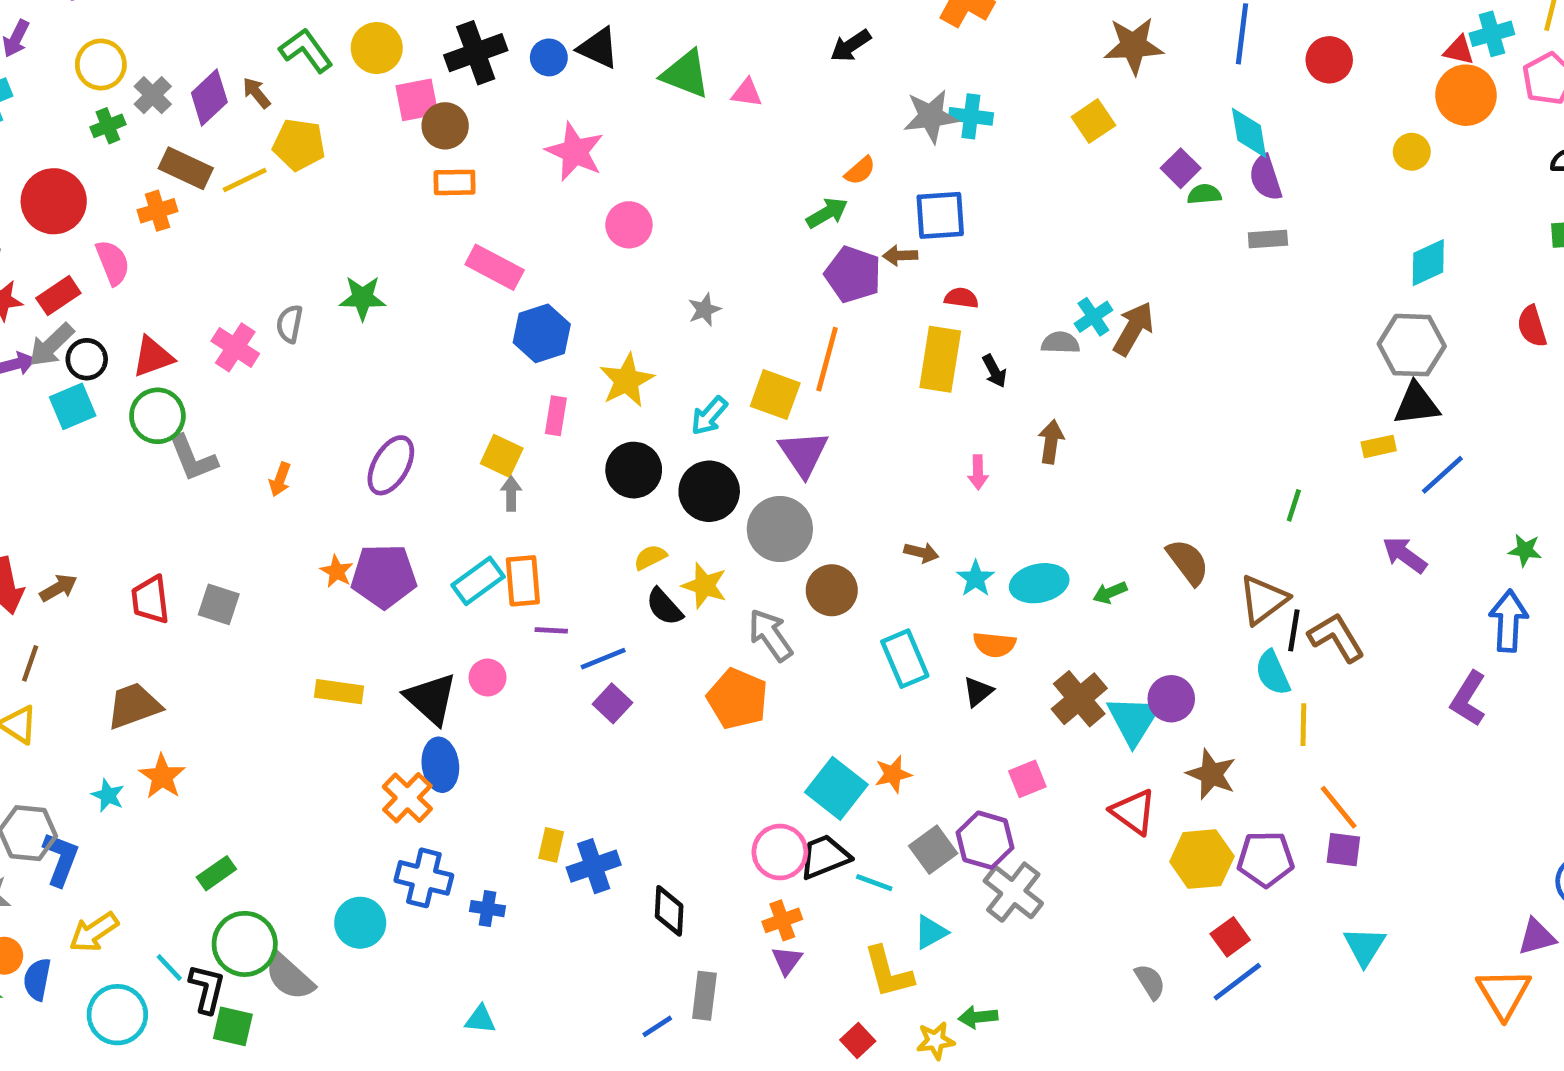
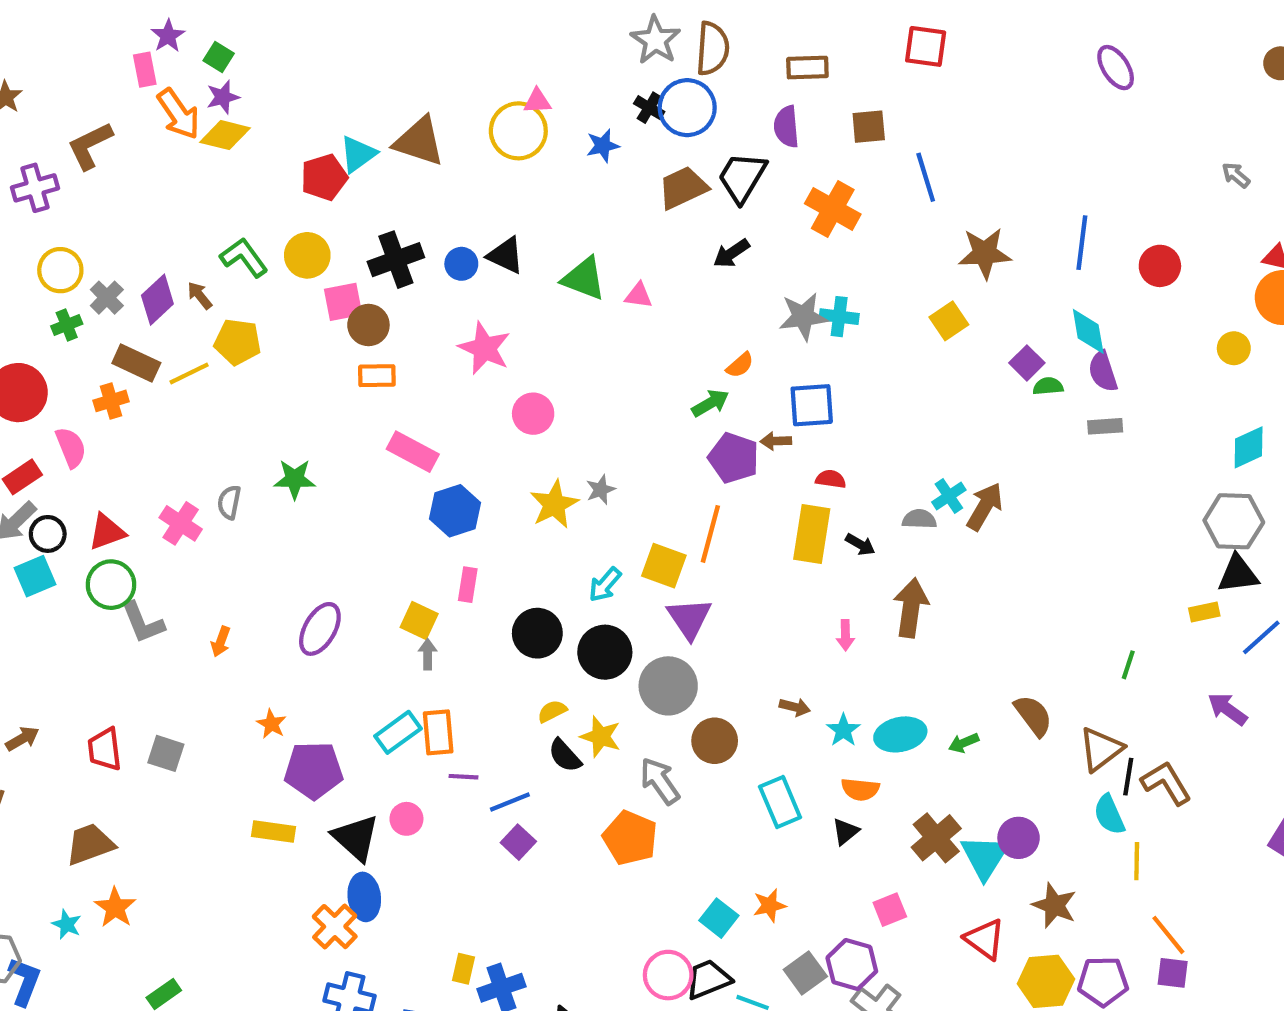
black arrow: (994, 371) -> (860, 545), turned -32
yellow star: (627, 380) -> (554, 504), moved
brown arrow: (1051, 442) -> (911, 608), size x1.5
purple pentagon: (384, 576) -> (314, 770), moved
cyan square: (836, 788) -> (719, 918), size x0.7

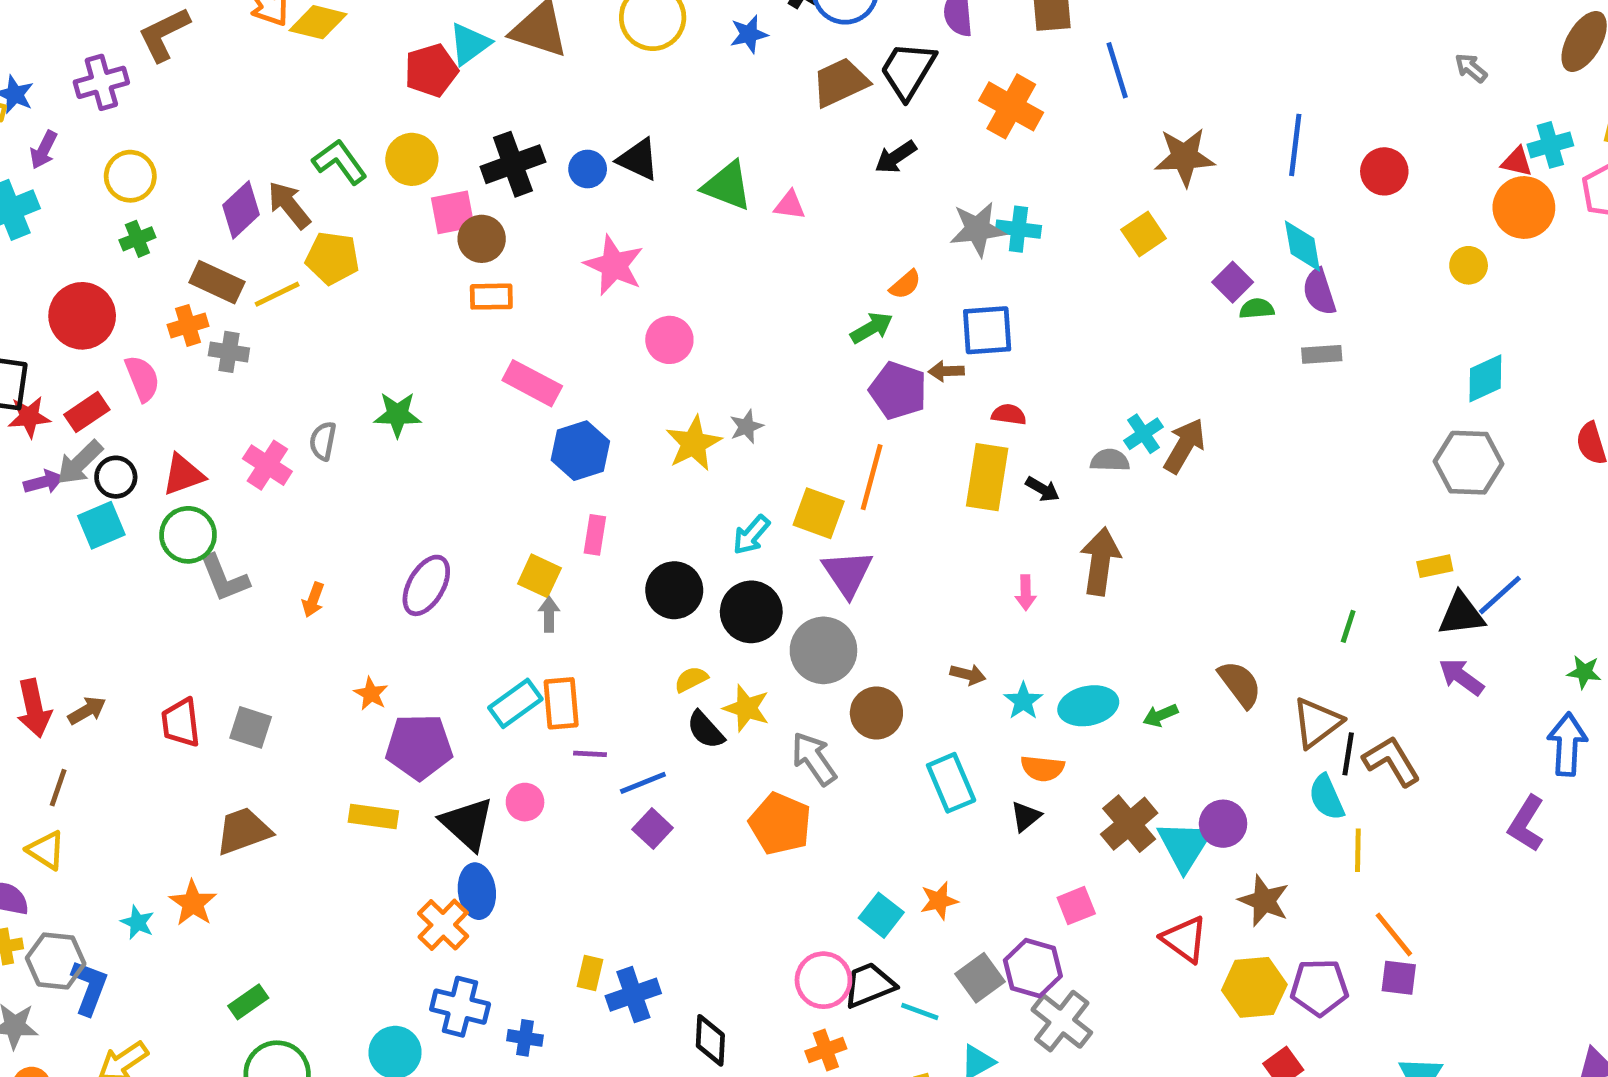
brown arrow: (200, 295) -> (289, 205), size x1.5
gray cross: (107, 298) -> (229, 352), moved, turned -36
black triangle: (1238, 574) -> (1461, 614), moved
brown trapezoid: (90, 844) -> (243, 831), moved

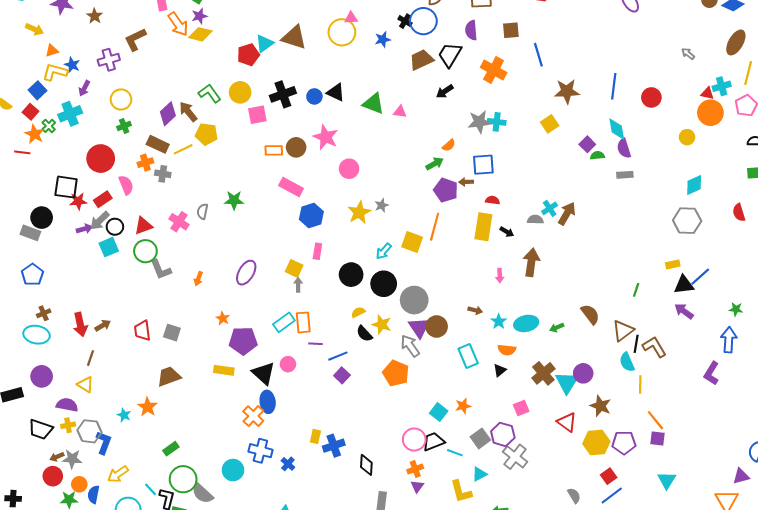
brown circle: (482, 239) -> (296, 147), moved
purple triangle: (848, 573) -> (419, 328), moved
blue cross: (525, 1038) -> (288, 464), turned 32

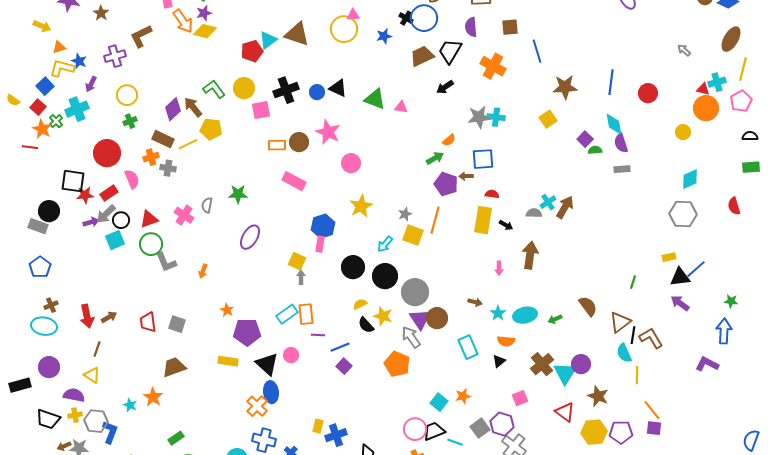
gray star: (382, 205) -> (405, 214), moved
blue hexagon: (311, 216) -> (323, 226), moved
purple ellipse: (246, 273) -> (250, 237), moved
purple L-shape: (711, 373) -> (707, 364), turned 85

